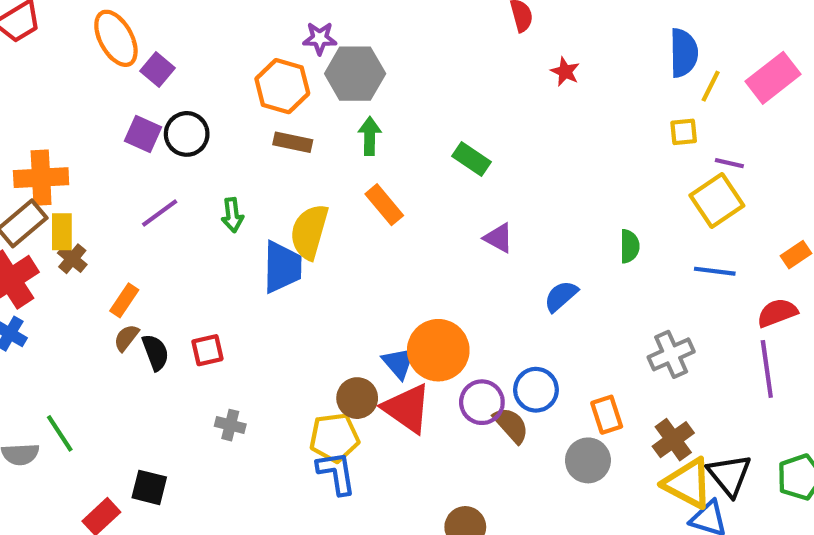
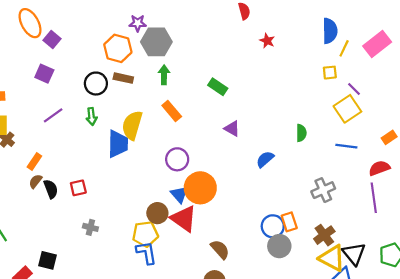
black circle: (187, 134) -> (96, 84), moved
purple line: (729, 163) -> (354, 89), turned 32
blue circle: (536, 390) -> (273, 226), moved
purple circle: (482, 402) -> (177, 159), moved
brown semicircle: (511, 425) -> (220, 249), moved

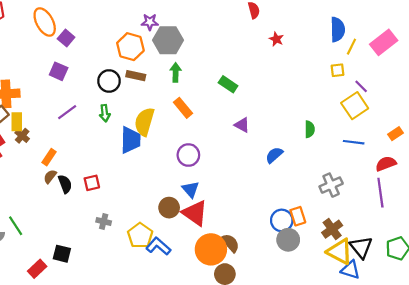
orange circle: (200, 188) -> (211, 249), moved
yellow pentagon: (145, 234) -> (140, 235), moved, turned -30
blue L-shape: (146, 253) -> (158, 246), turned -40

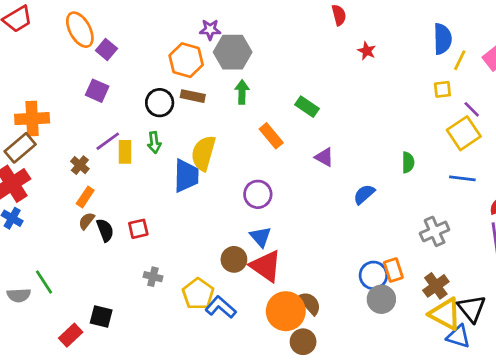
orange rectangle: (183, 108) -> (271, 136), moved
yellow rectangle: (17, 122) -> (125, 152), moved
brown cross: (22, 136) -> (80, 165), moved

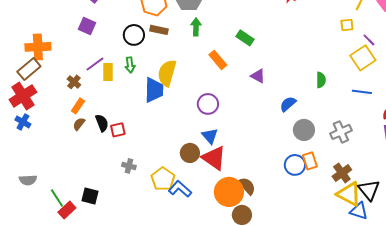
black semicircle: (105, 230) -> (102, 123), moved
green line: (44, 282) -> (57, 198), moved
gray circle: (381, 299) -> (304, 130), moved

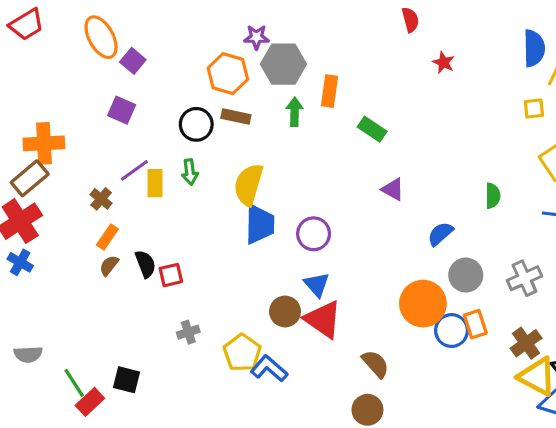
orange rectangle: (218, 60) -> (329, 91), moved, turned 48
blue trapezoid: (154, 90) -> (260, 224), moved
gray cross: (129, 166) -> (188, 332), turned -32
orange circle: (229, 192) -> (423, 304), moved

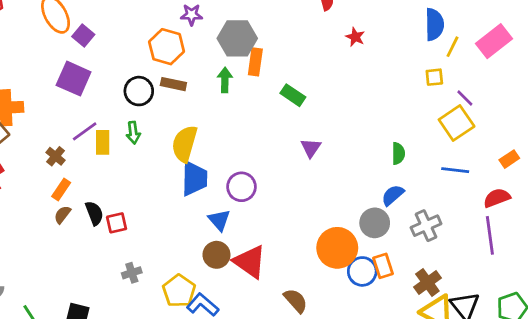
gray hexagon: (283, 64) -> (237, 38), moved
purple square: (122, 110) -> (74, 79), size x1.4
purple triangle: (393, 189) -> (311, 148), turned 35
blue semicircle: (440, 234) -> (393, 195), moved
blue triangle: (317, 285) -> (219, 220), moved

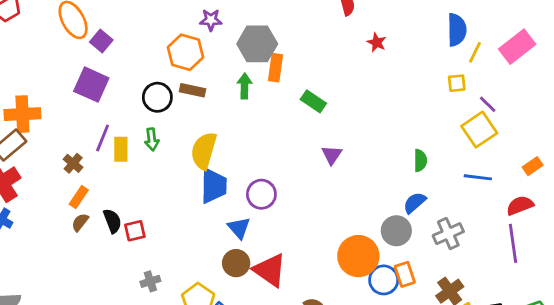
purple line: (85, 131) -> (103, 138), turned -32

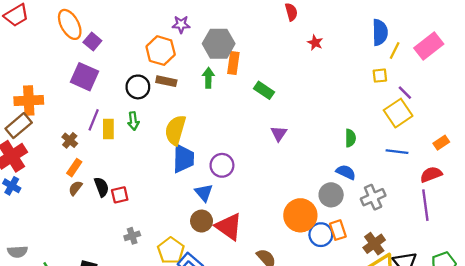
blue semicircle: (415, 203) -> (346, 172), turned 66

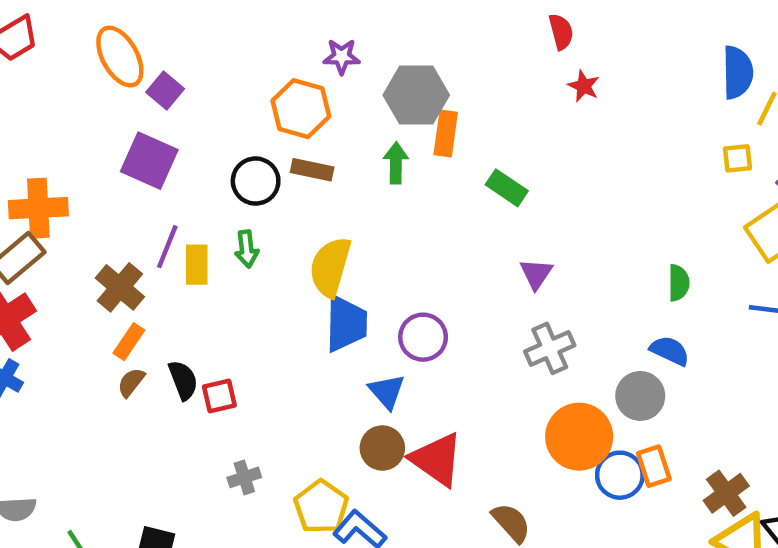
red star: (315, 43) -> (584, 86), moved
brown cross: (70, 140) -> (120, 287), size x1.5
gray cross: (373, 197) -> (550, 348), moved

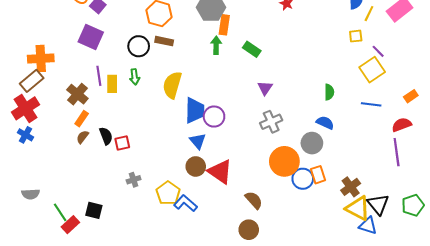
green arrow: (396, 163) -> (216, 45), moved
purple line: (167, 247) -> (99, 76), turned -30
blue trapezoid: (346, 324) -> (195, 110), moved

